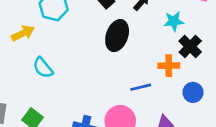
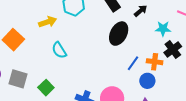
blue line: (141, 87) -> (133, 63), moved, turned -49
blue circle: (193, 92) -> (147, 81), moved

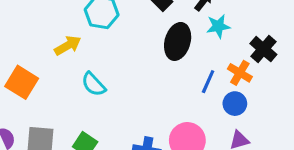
cyan star: (163, 29) -> (218, 26), moved
orange cross: (155, 62) -> (240, 73), turned 35

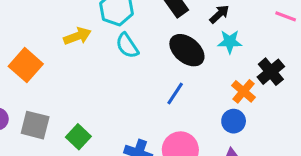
black ellipse: (178, 41) -> (187, 50), turned -76
blue line: (208, 82) -> (175, 94), moved
cyan semicircle: (94, 84) -> (127, 46), moved

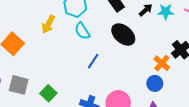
yellow arrow: (77, 36) -> (48, 24), turned 138
cyan star: (230, 42) -> (166, 12), moved
blue line: (175, 94) -> (93, 61), moved

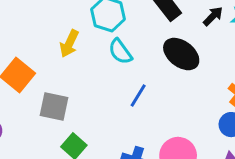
gray square: (19, 85) -> (54, 107), moved

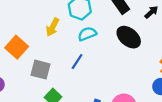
cyan semicircle: (120, 51) -> (87, 34), turned 102
blue line: (138, 96) -> (77, 62), moved

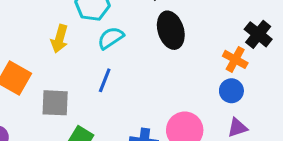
black ellipse: (129, 37) -> (171, 30), turned 45

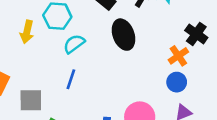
yellow arrow: (59, 39) -> (27, 32), moved
orange cross: (235, 59) -> (178, 56), turned 30

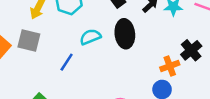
cyan semicircle: (74, 44) -> (90, 37), moved
gray square: (31, 100) -> (29, 40), moved

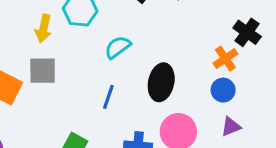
black ellipse: (125, 34) -> (161, 82), moved, turned 32
blue line: (67, 62) -> (108, 97), moved

